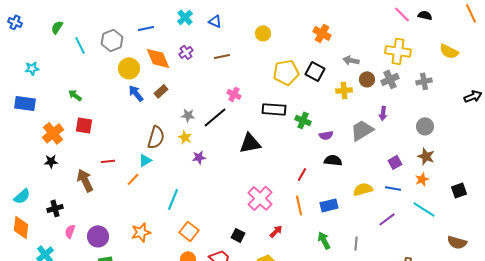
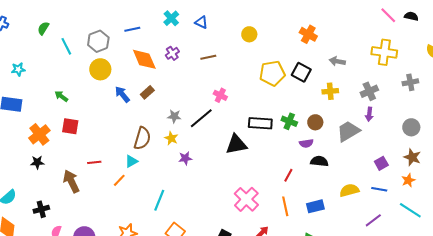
yellow circle: (129, 68) -> (100, 69), moved
brown circle: (367, 79) -> (315, 122), moved
gray cross: (390, 79) -> (369, 91), moved
black rectangle: (274, 109) -> (260, 123), moved
purple semicircle: (326, 135) -> (306, 143), moved

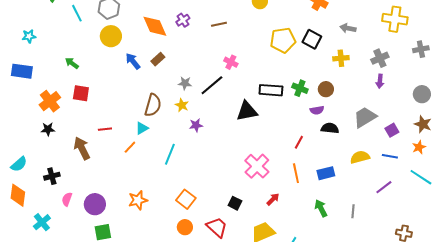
gray trapezoid: (348, 131) -> (365, 117), moved
cyan line: (159, 200) -> (170, 154), moved

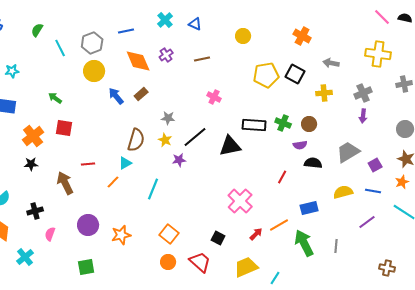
black line: (212, 85) -> (195, 137), moved
orange line: (296, 173) -> (279, 225), moved, turned 72
purple circle: (95, 204) -> (88, 225), moved
green arrow: (321, 208) -> (304, 243), size x1.5

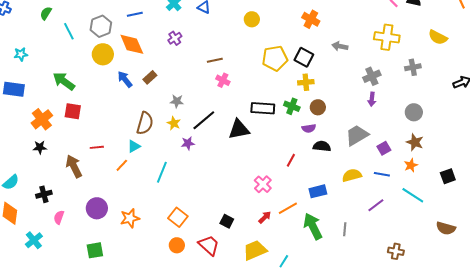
brown line: (202, 59) -> (215, 60), moved
orange diamond: (138, 61) -> (132, 44), moved
yellow cross: (324, 93) -> (306, 82), moved
green arrow: (55, 98) -> (64, 81), size x1.6
pink cross: (240, 201) -> (263, 184), moved, size x0.7

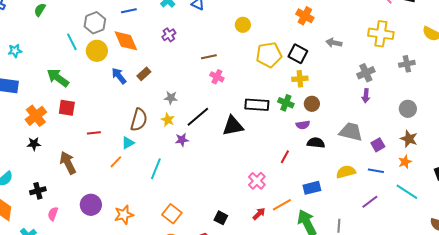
yellow circle: (252, 19) -> (243, 25), moved
cyan line: (69, 31) -> (72, 42), moved
gray trapezoid: (357, 135) -> (351, 132), turned 45
red line: (97, 147) -> (94, 133), moved

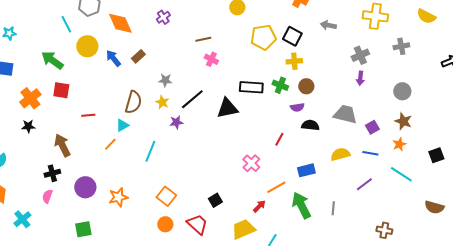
yellow circle: (97, 51) -> (87, 46), moved
black cross: (38, 191) -> (52, 173), moved
red arrow: (259, 214) -> (259, 206), moved
black square: (221, 218) -> (215, 200), turned 32

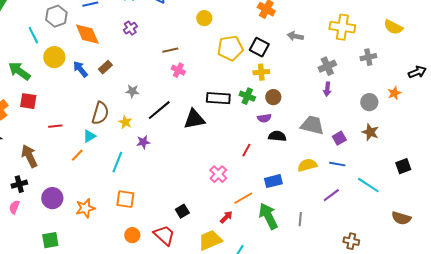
yellow star: (162, 102) -> (125, 122), moved
purple star: (176, 122) -> (143, 142), moved
orange star: (399, 144) -> (394, 93), moved
orange square: (166, 196) -> (125, 199), moved, turned -30

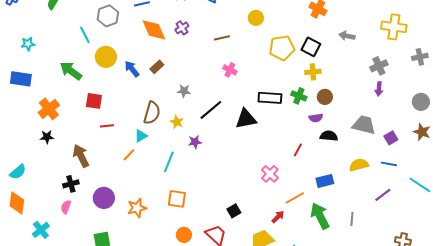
orange diamond: (87, 34) -> (154, 30), moved
brown line: (170, 50) -> (222, 38), moved
red square: (28, 101) -> (94, 101), moved

